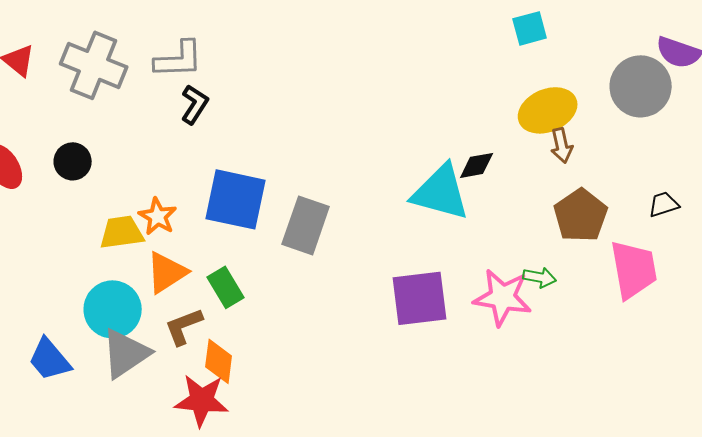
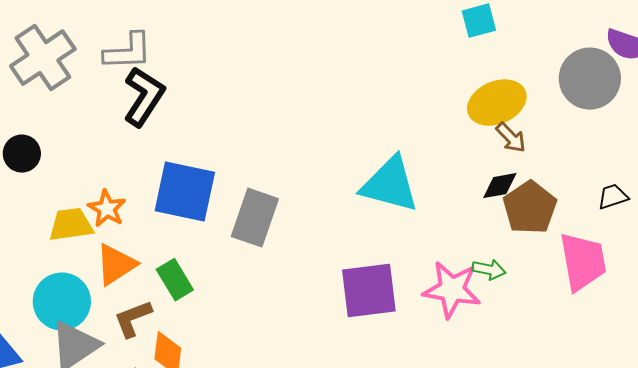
gray cross: (94, 65) -> (43, 58), turned 34
black L-shape: (195, 104) -> (144, 97), size x1.5
brown arrow: (562, 145) -> (511, 138), turned -32
black diamond: (477, 165) -> (500, 186), moved

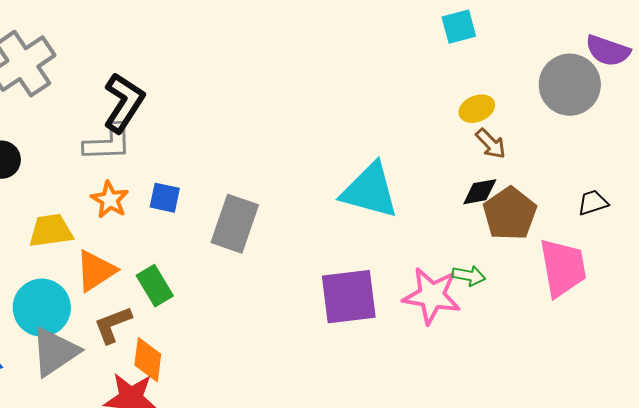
gray L-shape: (128, 52) -> (108, 143), moved
yellow ellipse: (497, 103) -> (477, 109), size x0.6
blue square: (185, 192) -> (165, 198), size x0.5
orange star: (107, 209) -> (110, 200), moved

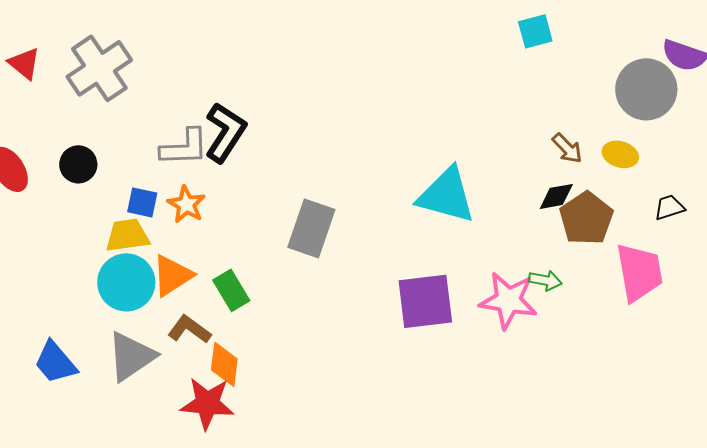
black L-shape: (124, 103) -> (225, 132), moved
yellow ellipse: (477, 109) -> (620, 154), moved, turned 40
blue square: (165, 198) -> (142, 202), moved
cyan circle: (42, 308) -> (126, 282), moved
brown L-shape: (113, 325) -> (189, 329), turned 57

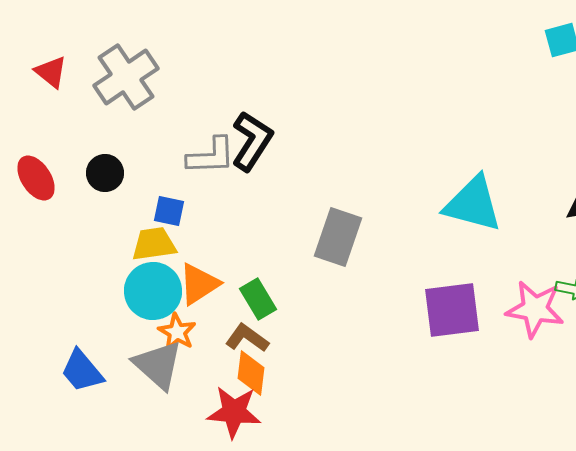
orange star: (186, 204) -> (177, 332), moved
brown L-shape: (189, 329) -> (247, 338), moved
gray triangle: (131, 356) -> (158, 365), turned -44

